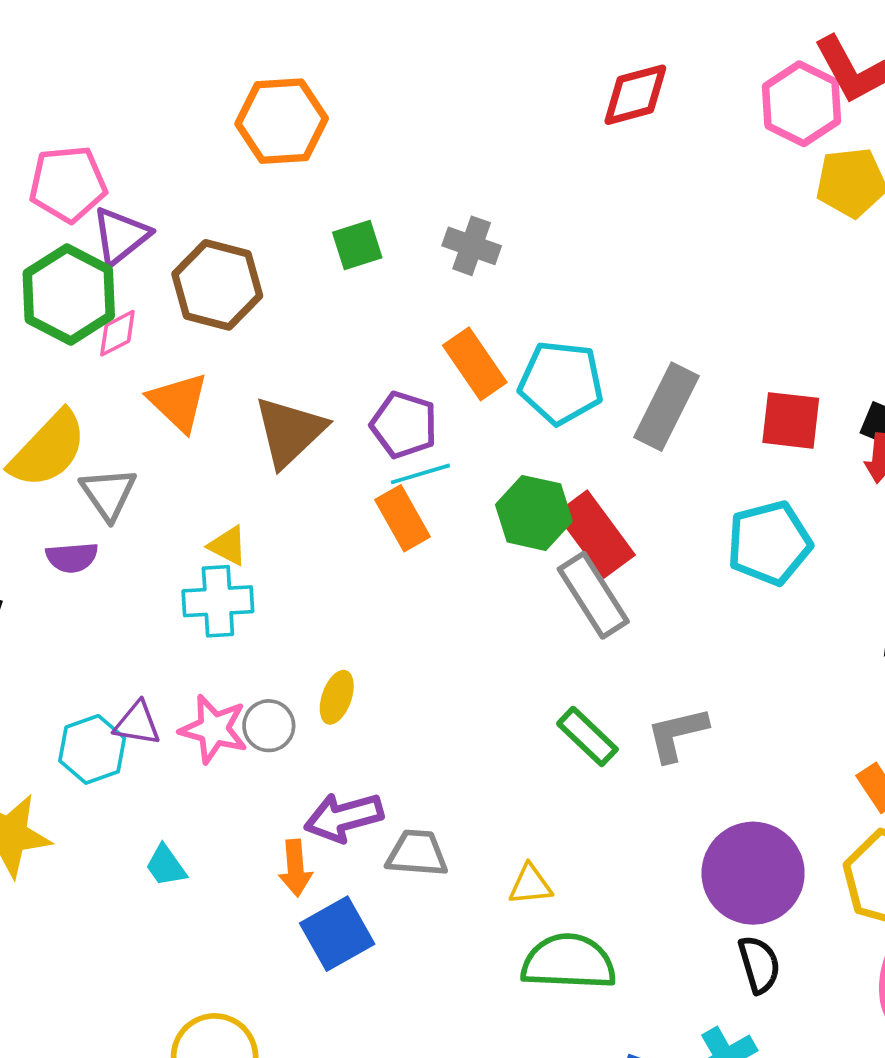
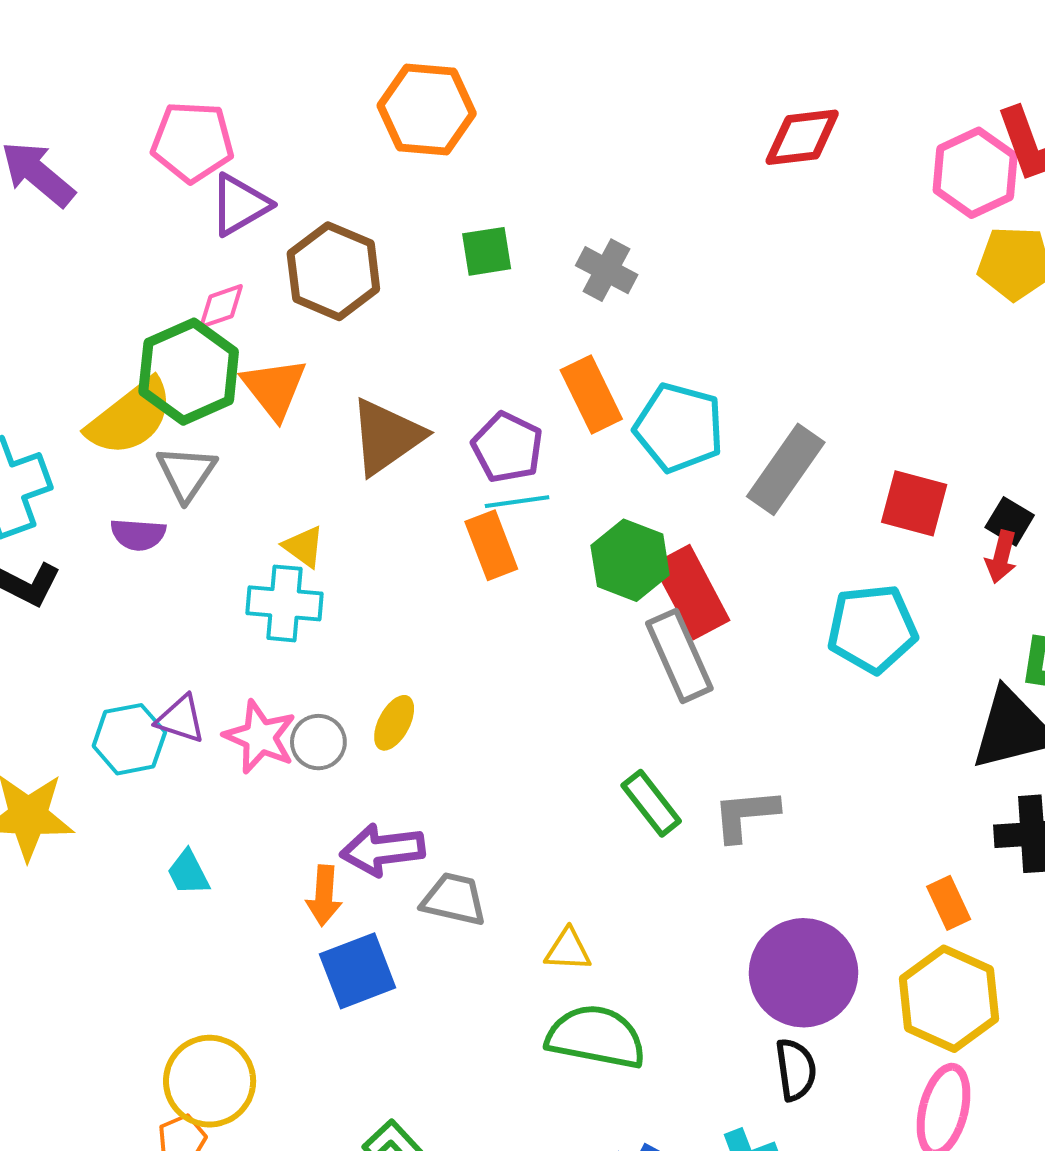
green hexagon: (69, 294) -> (189, 372), moved

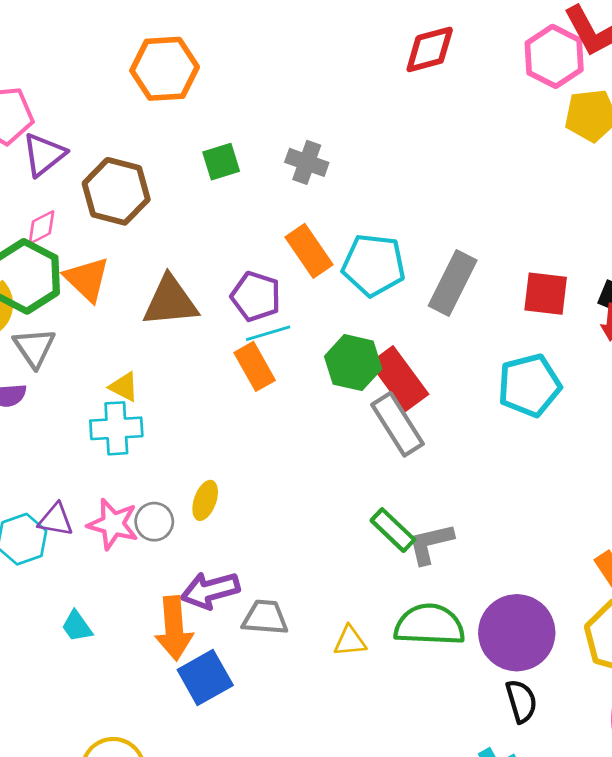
brown triangle: (386, 437) -> (170, 301), turned 38
gray L-shape: (745, 815) -> (430, 543), moved
orange arrow: (324, 896) -> (174, 628), size x1.5
green semicircle: (596, 1037) -> (429, 625), moved

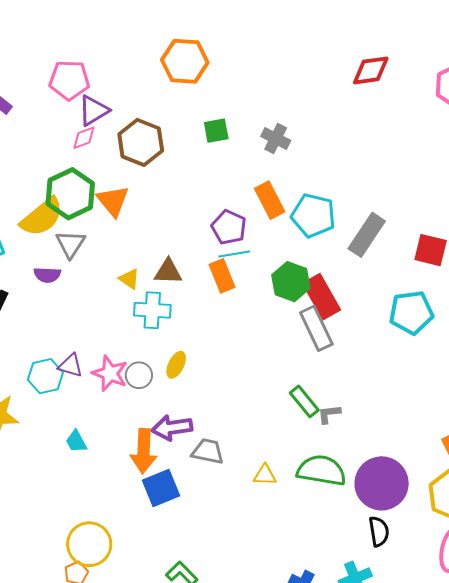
pink diamond: (41, 227) -> (84, 138), moved
brown triangle: (170, 301) -> (168, 272), moved, size x0.7
cyan cross: (116, 428) -> (152, 310), moved
gray L-shape: (430, 543) -> (329, 414), size x0.7

